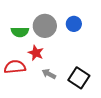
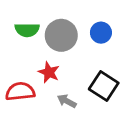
green semicircle: (20, 32) -> (27, 30), moved
black square: (79, 78) -> (104, 86), moved

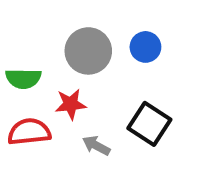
green semicircle: (27, 30) -> (23, 79), moved
red star: (49, 72) -> (71, 104), turned -30

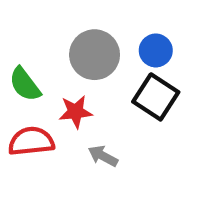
green semicircle: (23, 79) -> (25, 84), turned 52
black square: (149, 124) -> (156, 97), moved

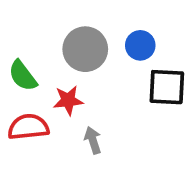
black square: (156, 97) -> (167, 87), moved, turned -30
gray arrow: (103, 156) -> (93, 140), turned 44

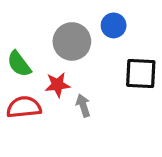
blue circle: (140, 45) -> (114, 25), moved
gray arrow: (93, 140) -> (83, 106), moved

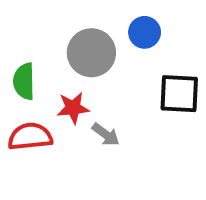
green semicircle: (19, 64) -> (24, 81), turned 36
gray arrow: (83, 106) -> (106, 134), turned 145

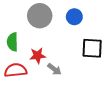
gray circle: (91, 53) -> (40, 16), moved

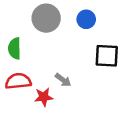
red star: (38, 56) -> (44, 97), moved

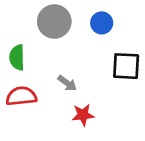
gray arrow: (63, 80) -> (67, 83), moved
red star: (44, 97) -> (83, 115), moved

